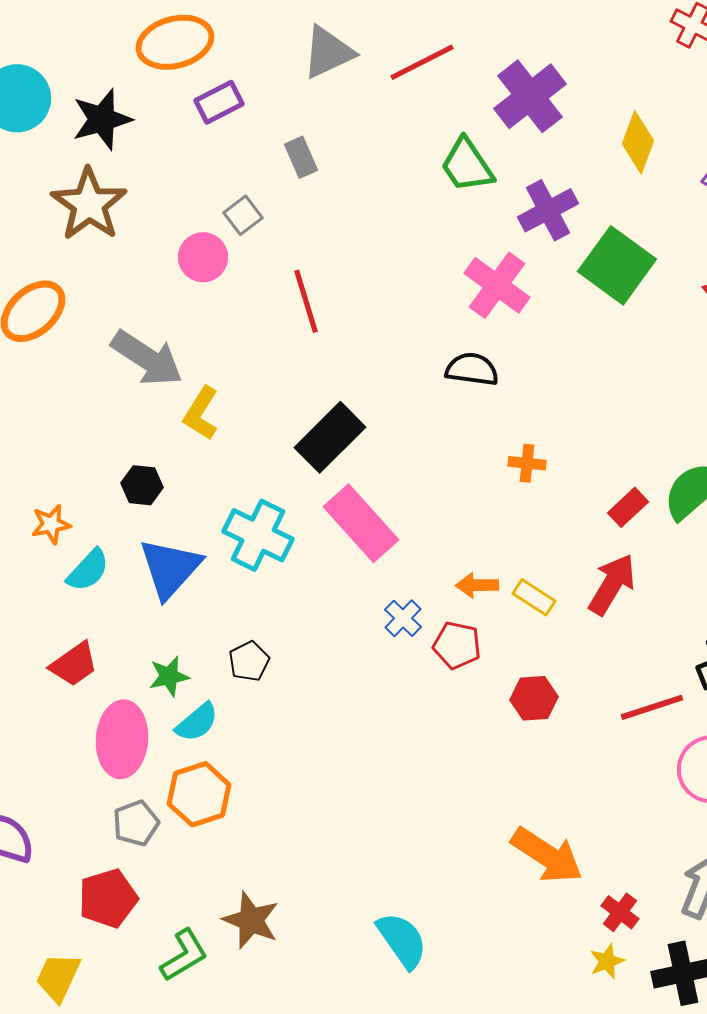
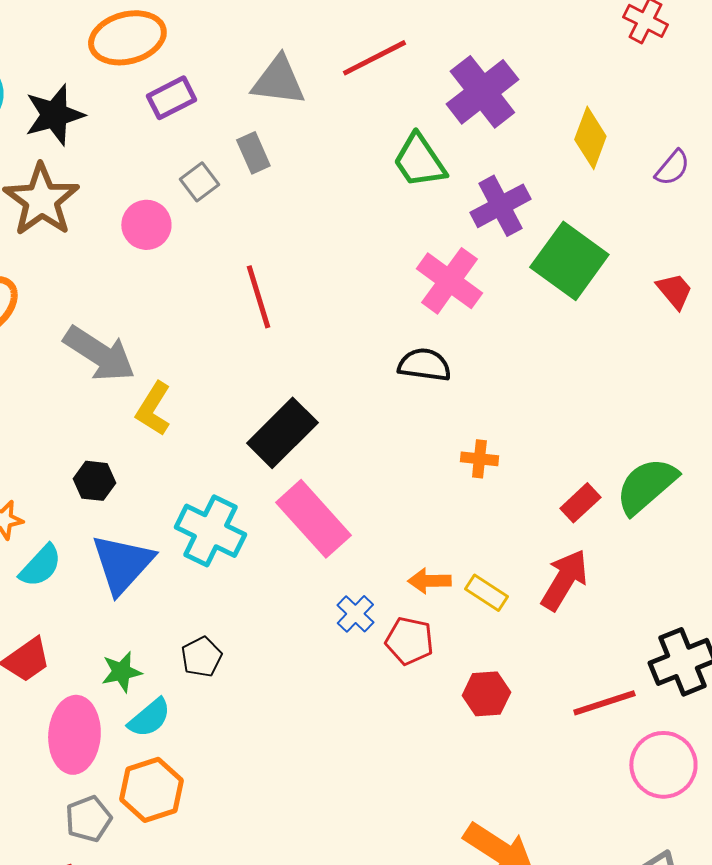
gray triangle: (328, 52) -> (278, 81), moved, turned 32
gray square: (243, 215) -> (199, 182), moved
pink circle: (203, 257) -> (146, 225), moved

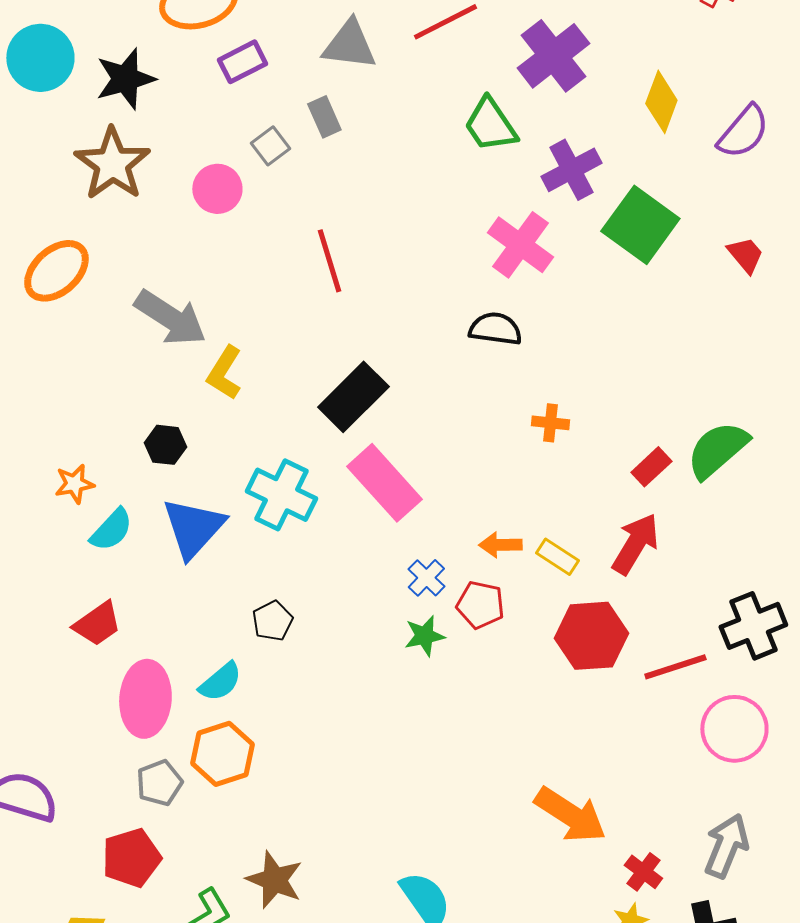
purple semicircle: (672, 168) -> (743, 132), size x1.5
green star: (121, 672) -> (424, 636), moved
red hexagon: (486, 694) -> (591, 636), moved, size x1.5

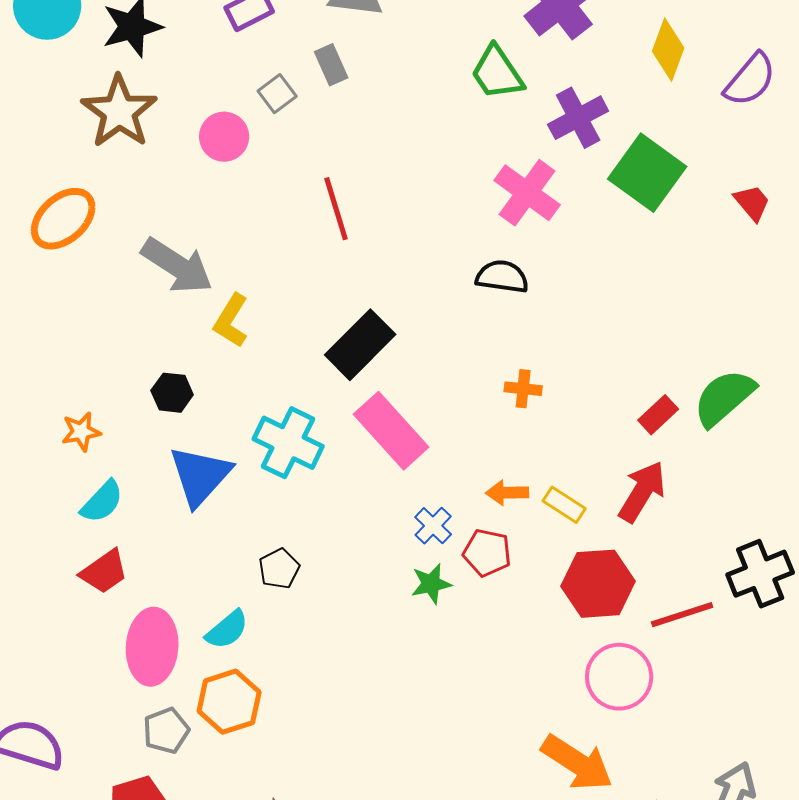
orange cross: (550, 423) -> (523, 389), moved
cyan semicircle: (111, 530) -> (102, 502), moved
pink circle: (734, 729) -> (619, 677), moved

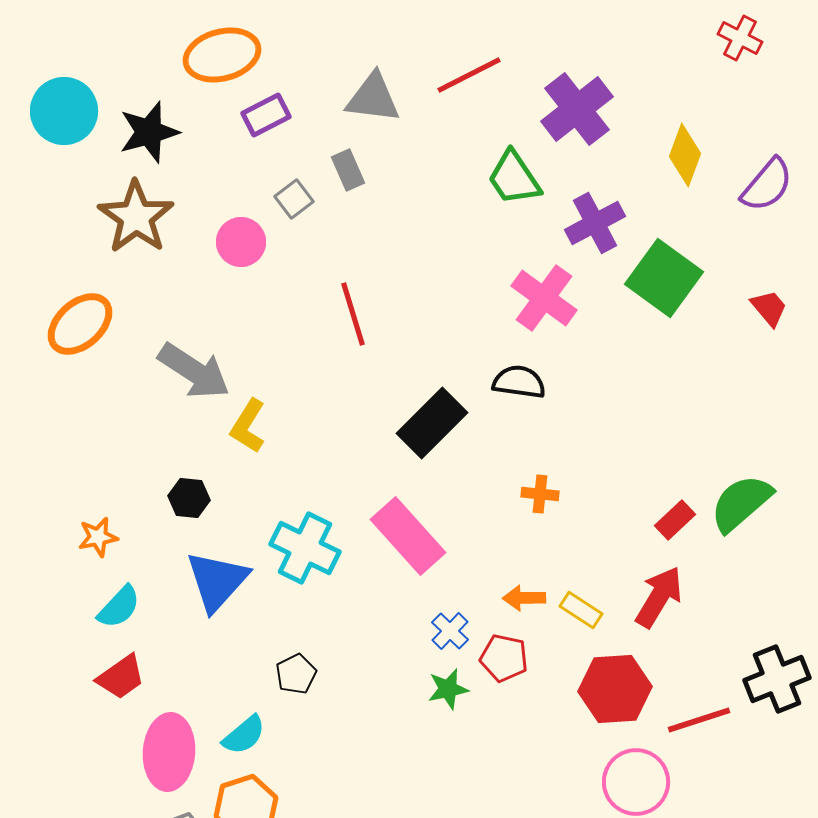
black rectangle: (360, 345) -> (432, 423), moved

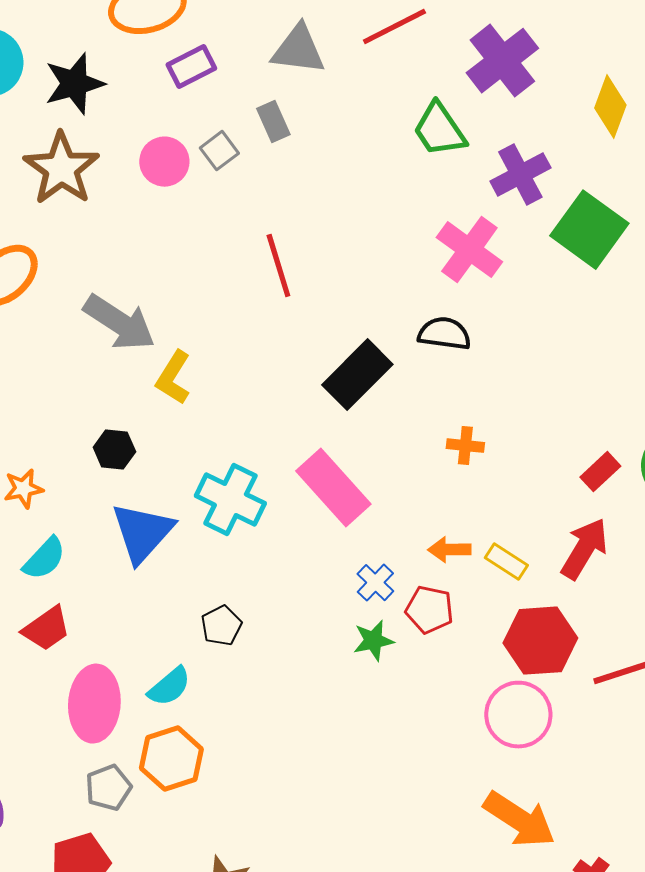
pink circle: (241, 242) -> (164, 162), moved
pink circle: (636, 782) -> (518, 715), moved

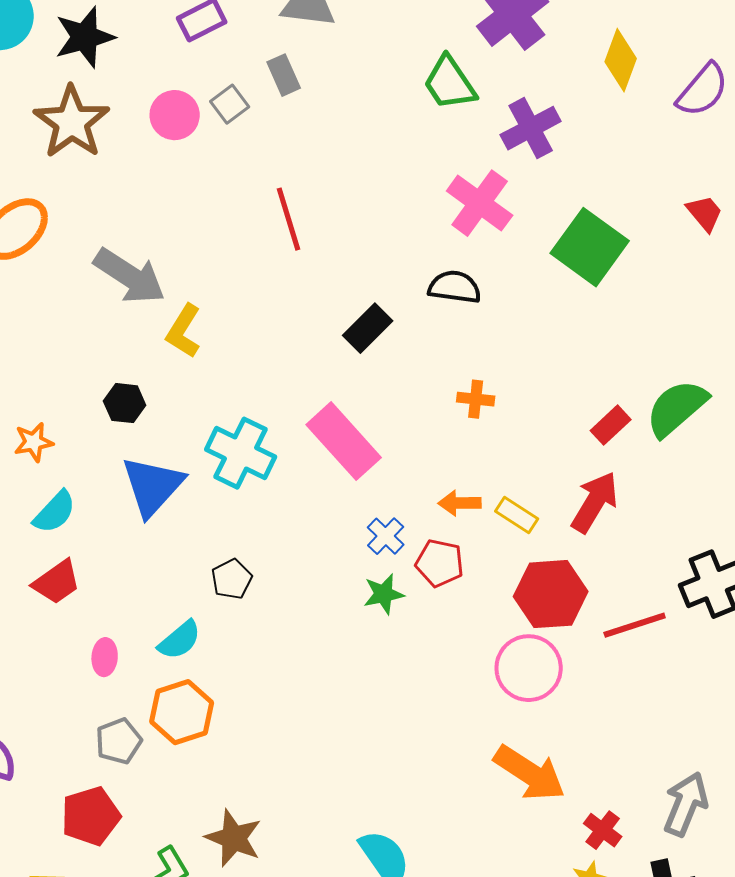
green square: (589, 230) -> (590, 247), moved
black rectangle: (357, 375) -> (368, 328), size x0.7
pink ellipse: (94, 704) -> (105, 657), size x0.5

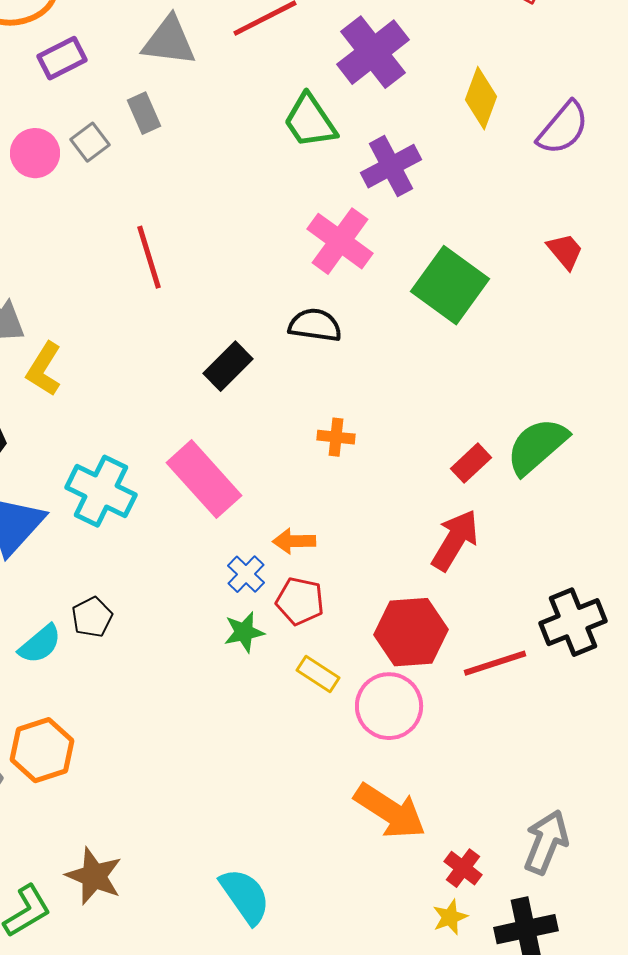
orange arrow: (460, 503) -> (294, 541), moved
yellow rectangle: (517, 515) -> (318, 674), moved
cyan semicircle: (180, 640) -> (40, 644), moved

